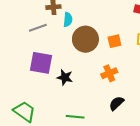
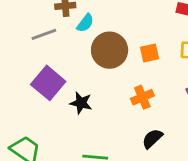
cyan semicircle: (68, 20) -> (85, 23), turned 32
purple square: (41, 63) -> (48, 83), turned 30

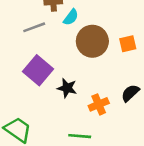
orange cross: (142, 97) -> (99, 104), moved
black semicircle: (152, 139) -> (130, 93), moved

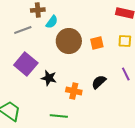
orange cross: (99, 104) -> (74, 91), turned 35

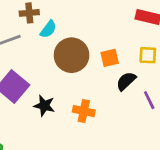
black semicircle: (99, 82) -> (126, 81), moved
orange cross: (74, 91) -> (84, 111), moved

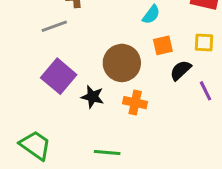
cyan semicircle: (48, 29) -> (151, 15), moved
brown circle: (72, 55) -> (122, 63), moved

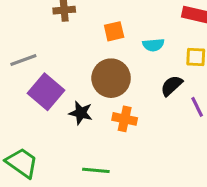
cyan semicircle: (151, 15) -> (153, 45), moved, turned 48
gray line: (54, 26) -> (23, 60), moved
orange square: (163, 45) -> (114, 31), moved

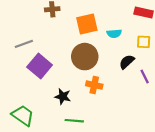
orange square: (114, 31) -> (87, 24), size x1.5
black star: (81, 113) -> (63, 96), moved

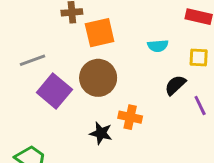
orange square: (87, 24) -> (100, 33), moved
brown circle: (85, 57) -> (98, 78), moved
black star: (63, 96) -> (101, 133), moved

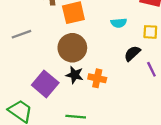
purple square: (54, 91) -> (45, 84), moved
black star: (101, 133) -> (75, 75), moved

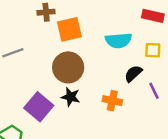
cyan semicircle: (119, 23) -> (118, 40), size x1.5
orange cross: (97, 78) -> (112, 101), moved

